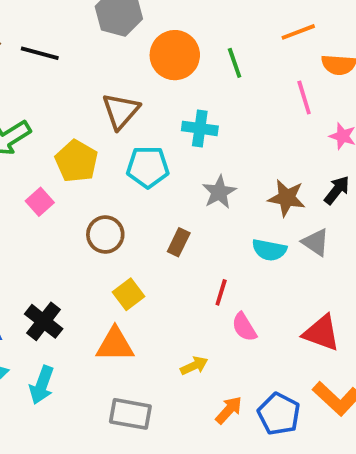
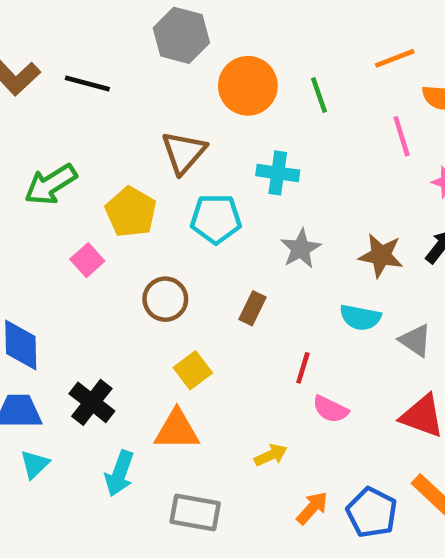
gray triangle: (316, 242) -> (415, 340), moved
pink semicircle: (244, 327) -> (330, 409), turned -32
cyan arrow: (42, 385) -> (119, 473), moved

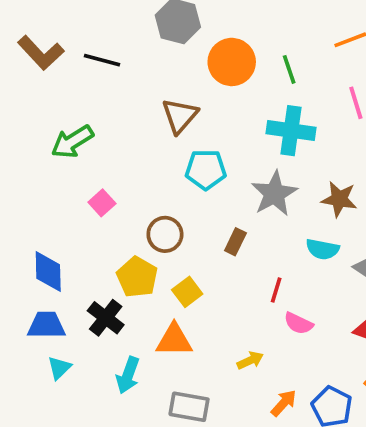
cyan cross: (278, 173) -> (291, 131), moved, size x1.4
yellow pentagon: (131, 212) -> (137, 277), moved
gray star: (301, 249) -> (274, 194), size x1.4

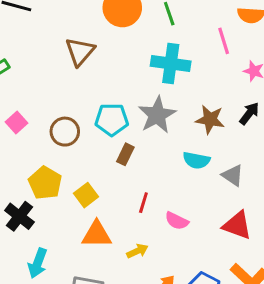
cyan pentagon: (206, 169) -> (112, 119), moved
brown circle: (165, 234) -> (65, 132), moved
red line: (276, 290) -> (143, 203), moved
orange triangle: (174, 340) -> (97, 234), moved

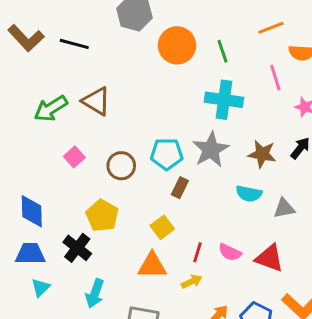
brown triangle: (80, 51) -> (96, 101), moved, turned -40
gray triangle: (233, 175) -> (284, 208), turned -45
yellow square: (86, 195) -> (162, 227), moved
red line: (143, 203) -> (198, 252), moved
red triangle: (237, 225) -> (269, 258), moved

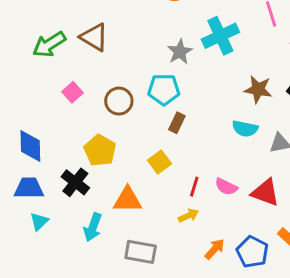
cyan cross: (224, 100) -> (220, 36), turned -33
gray star: (211, 150) -> (180, 52), moved, size x0.7
orange triangle: (152, 265) -> (128, 200), moved

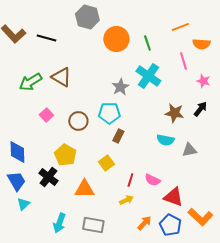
cyan cross: (220, 36) -> (148, 76), turned -30
blue trapezoid: (29, 188) -> (16, 181), turned 60
red triangle: (265, 192) -> (173, 197), moved
cyan arrow: (93, 227) -> (59, 223), moved

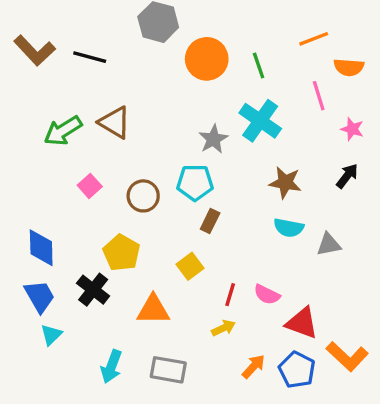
brown star: (174, 113) -> (285, 183), moved

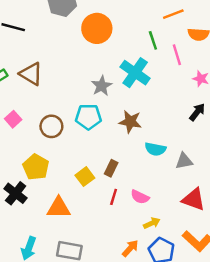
green line: (259, 66) -> (153, 40), moved
brown star: (285, 183) -> (130, 122), moved
brown rectangle: (210, 221) -> (111, 168), moved
red triangle: (302, 323) -> (194, 199), moved
yellow arrow: (223, 328) -> (152, 223), moved

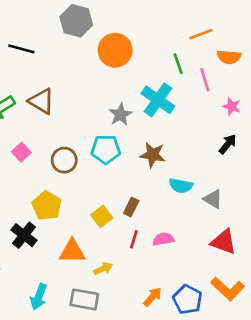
gray triangle: (184, 161) -> (213, 199), turned 42
pink semicircle: (140, 197) -> (163, 239), turned 144
yellow arrow: (152, 223) -> (103, 269), moved

